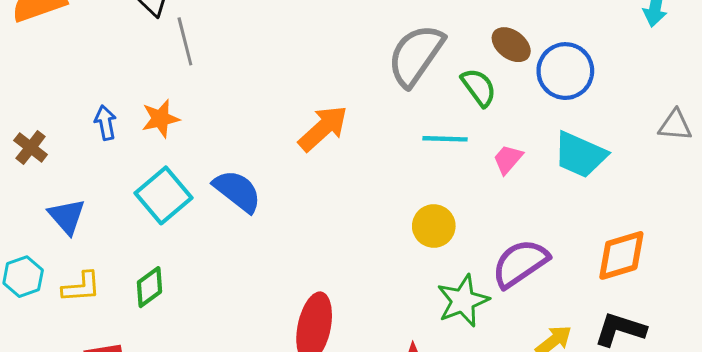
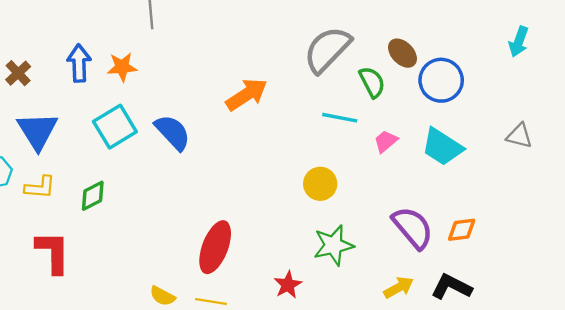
blue arrow: (105, 123) -> (79, 63), size x1.4
blue triangle: (67, 216) -> (38, 131), size x1.4
orange diamond: (621, 255) -> (462, 230), size x0.7
purple semicircle: (520, 263) -> (413, 228), moved, turned 75

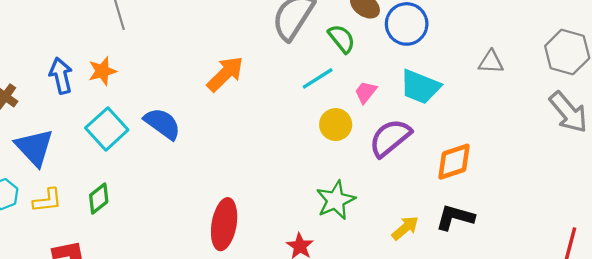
cyan line: (340, 118) -> (318, 78), turned -32
yellow circle: (320, 184) -> (336, 125), moved
purple semicircle: (413, 228) -> (390, 138), moved, turned -78
orange diamond: (462, 230) -> (454, 162), size x1.4

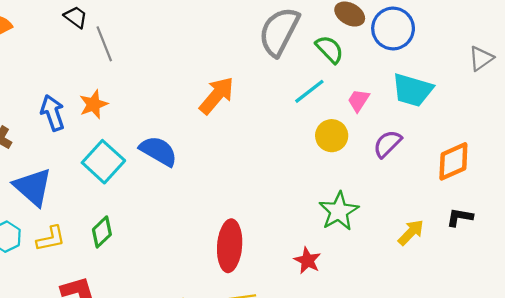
gray triangle: (491, 62) -> (481, 58), turned -32
purple semicircle: (390, 138) -> (387, 144), size x0.7
black L-shape: (455, 217) -> (460, 217), size x0.7

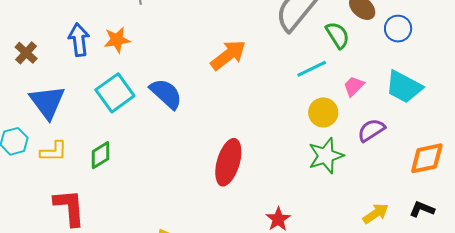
blue circle: (393, 28) -> (398, 29), size x0.7
green star: (339, 211) -> (326, 156), moved
red ellipse: (230, 246) -> (228, 162), moved

